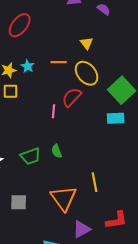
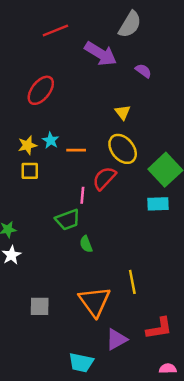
orange line: (59, 62) -> (76, 150), moved
green trapezoid: (31, 156) -> (68, 220), moved

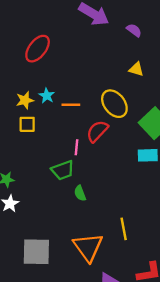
yellow triangle: (123, 112) -> (136, 69), moved, turned -35
gray square: (40, 306) -> (36, 252), size x1.5

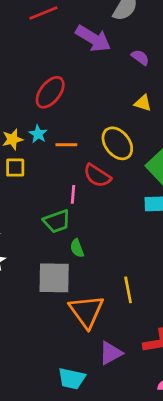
red ellipse: (38, 49) -> (50, 92), moved
red semicircle: (97, 131) -> (97, 176), turned -100
gray square: (36, 252) -> (54, 278), moved

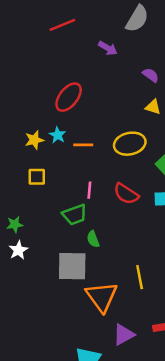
purple arrow: (93, 39) -> (108, 48), size x0.6
purple semicircle: (140, 57) -> (151, 75), moved
yellow ellipse: (117, 143) -> (130, 144), turned -64
yellow square: (15, 168) -> (37, 177), moved
red semicircle: (97, 176) -> (126, 194), moved

